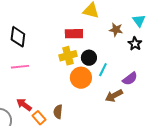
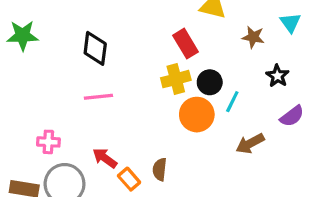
red rectangle: (74, 34) -> (186, 44), turned 60
black star: (135, 44) -> (277, 76), moved
purple semicircle: (130, 79) -> (292, 116), moved

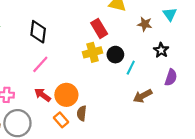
pink line: (98, 97) -> (40, 64), turned -42
orange circle: (197, 115) -> (66, 95), moved
purple semicircle: (292, 116) -> (171, 77), turned -35
red arrow: (105, 158) -> (42, 95), moved

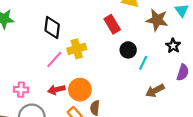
brown star: (145, 24) -> (157, 20), size x1.5
yellow cross: (93, 52) -> (77, 49), moved
red arrow: (42, 95) -> (56, 90), turned -49

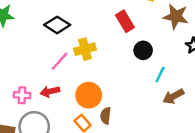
black diamond: (52, 27) -> (57, 25), turned -65
cyan line: (143, 63) -> (160, 75), moved
red arrow: (56, 90) -> (50, 92), moved

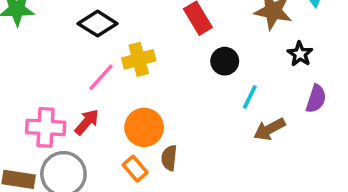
red arrow: (50, 92) -> (87, 122), turned 144
pink cross: (22, 95) -> (46, 127), size x1.5

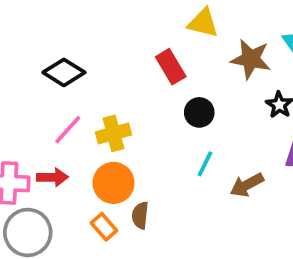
yellow cross: (139, 59) -> (113, 133), moved
cyan line: (250, 97) -> (205, 164), moved
red arrow: (87, 122) -> (53, 177), turned 48

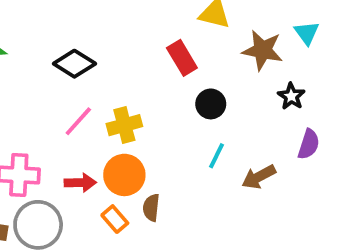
red arrow: (53, 177) -> (80, 183), moved

